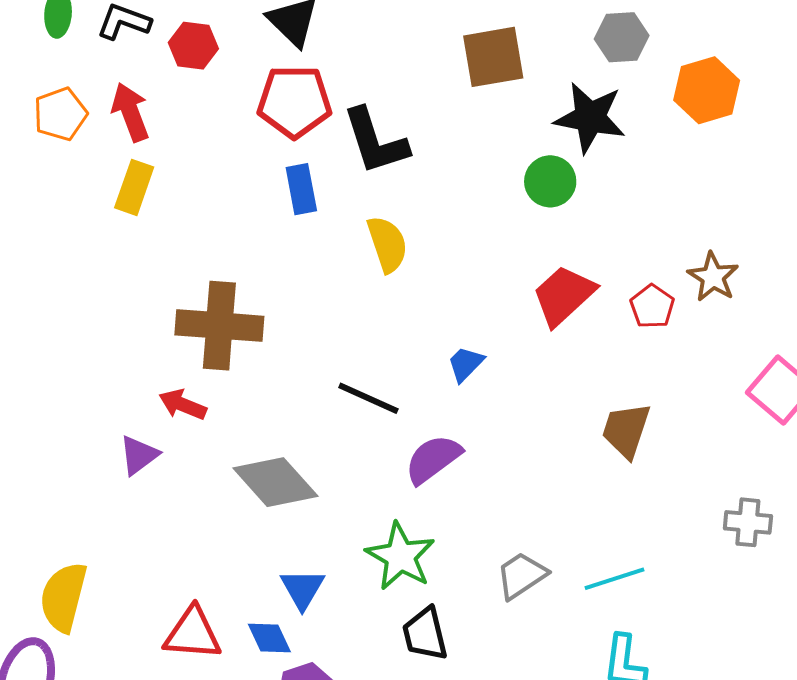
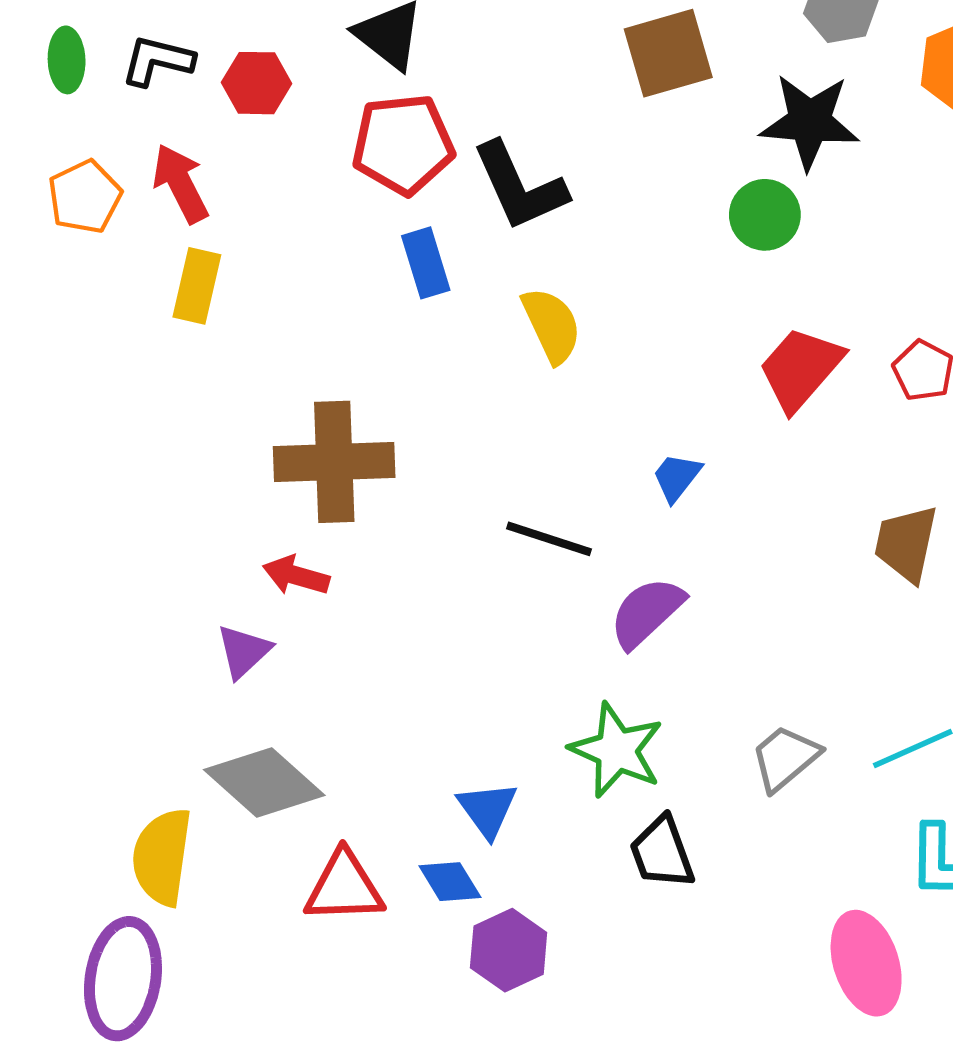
gray diamond: (275, 482) -> (264, 783), moved

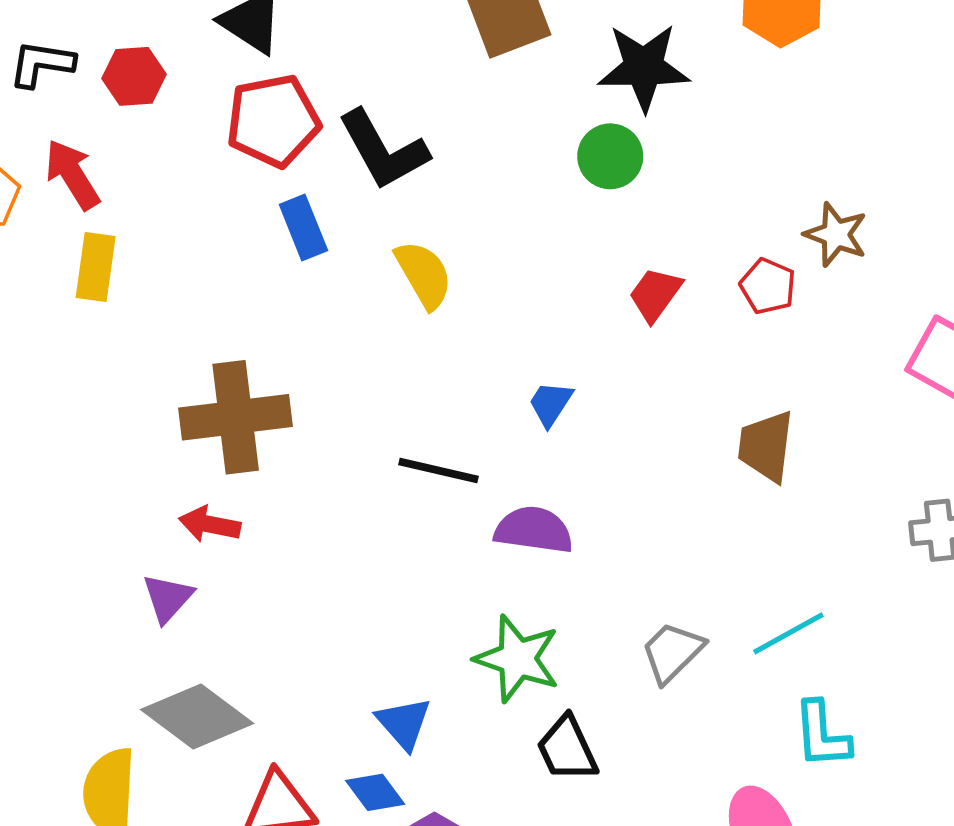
red trapezoid: (800, 369) -> (655, 294), size x0.7
purple semicircle: (647, 612) -> (534, 530), turned 56

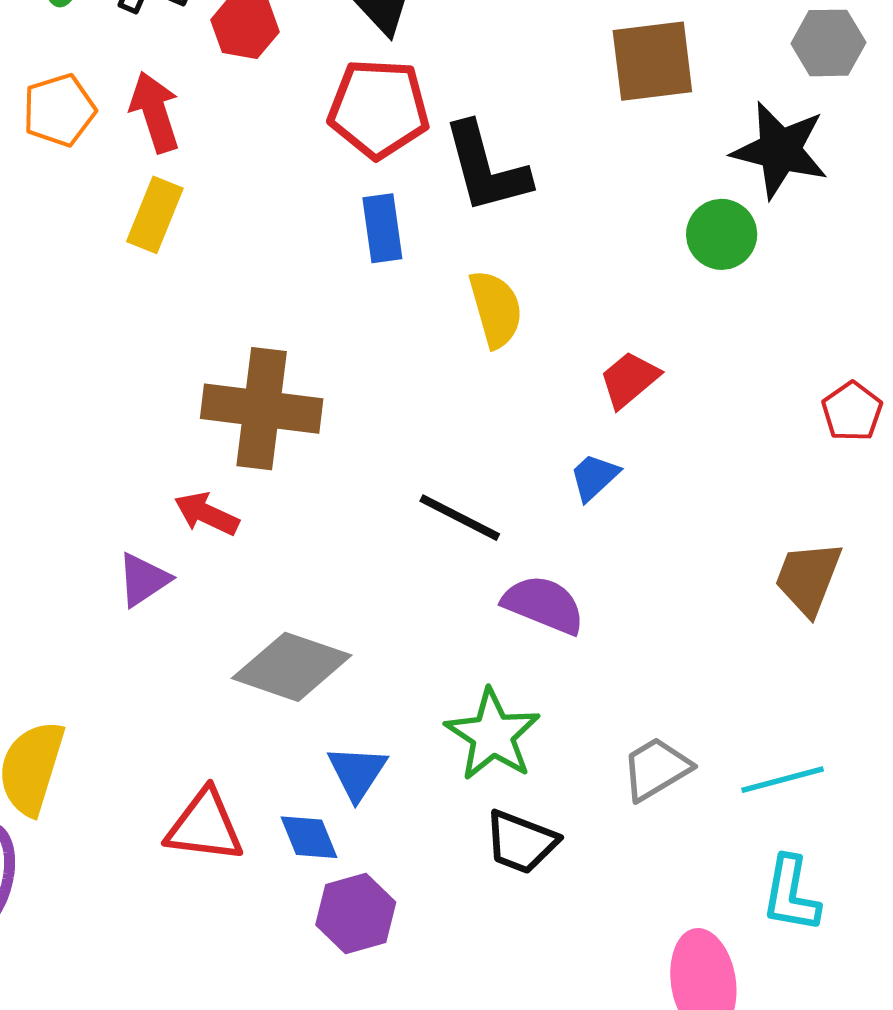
red trapezoid: (655, 294) -> (629, 379), moved
gray diamond: (197, 716) -> (292, 667), moved, turned -32
black trapezoid: (567, 749) -> (521, 842), turned -58

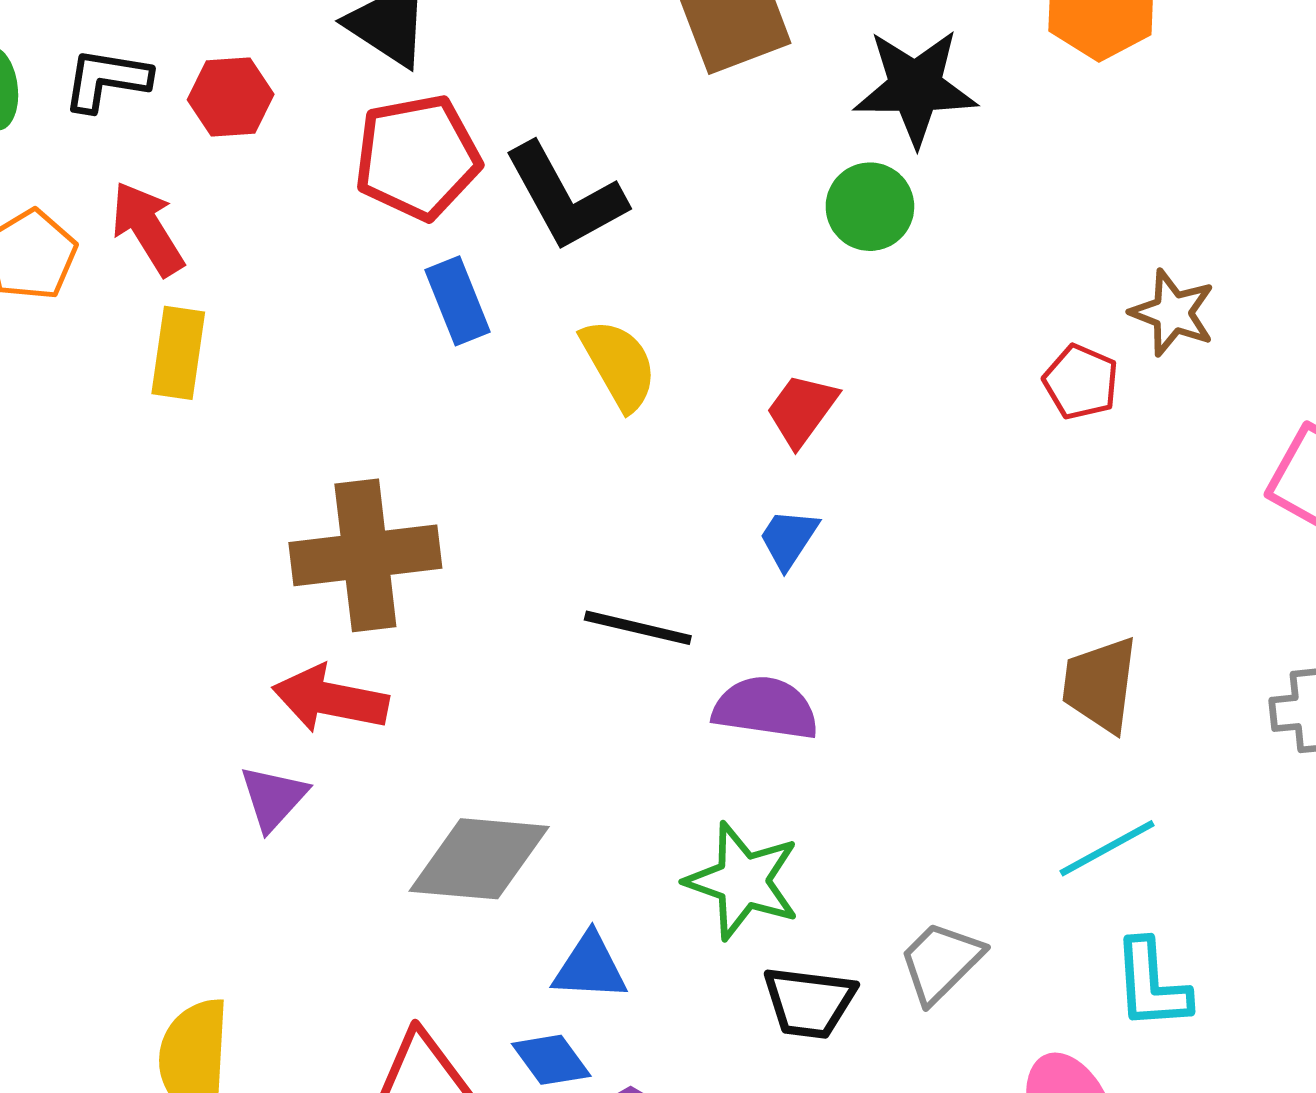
red arrow: (207, 514) -> (330, 699), size x1.4
brown trapezoid: (808, 578) -> (1100, 685), moved
gray trapezoid: (656, 769) -> (941, 962), moved
blue triangle: (357, 772) -> (590, 967), turned -46

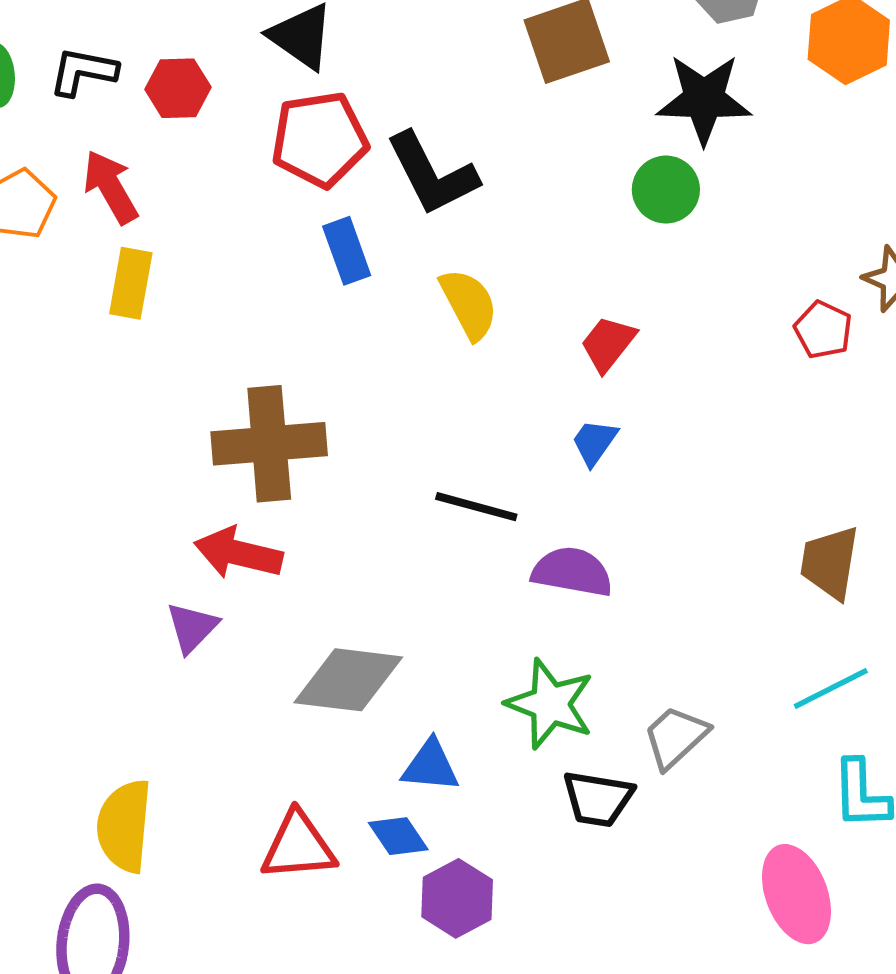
gray trapezoid: (941, 962) -> (676, 737), moved

